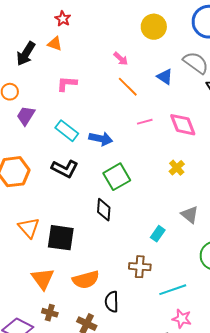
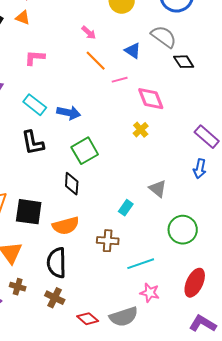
pink line: (145, 122) -> (120, 80), moved
yellow cross: (177, 168) -> (141, 130), moved
black L-shape: (65, 169) -> (33, 143), turned 52
orange semicircle: (86, 280) -> (66, 226), moved
black semicircle: (112, 302) -> (57, 263), moved, size x1.4

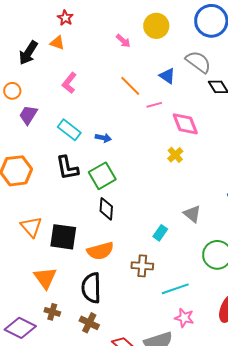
pink arrow: (89, 33) -> (123, 41), moved
pink L-shape: (35, 58) -> (69, 83), turned -55
blue arrow: (69, 113) -> (103, 138), size x0.7
green square: (85, 151) -> (102, 176), moved

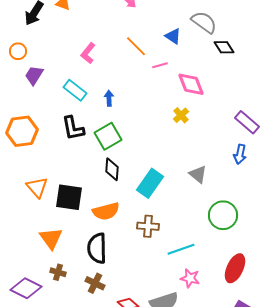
pink L-shape: (69, 83) -> (88, 53), moved
blue arrow: (103, 138) -> (109, 98), turned -105
cyan rectangle: (160, 233) -> (150, 183), moved, size x1.8

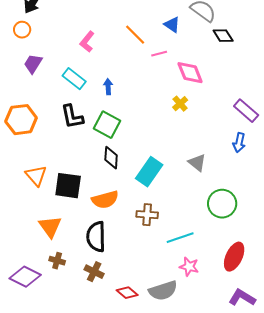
orange circle: (18, 51) -> (22, 30), moved
green square: (108, 136) -> (107, 125), turned -32

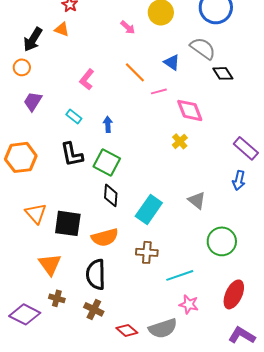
cyan rectangle: (74, 79) -> (74, 116), size x0.7

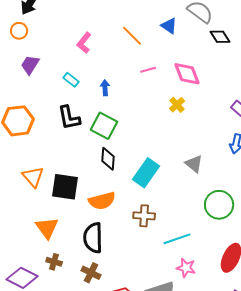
pink line: (159, 91) -> (148, 70), moved

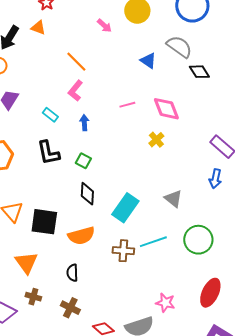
orange line: (132, 36) -> (76, 62), moved
pink L-shape: (84, 43) -> (75, 91), moved
green square: (104, 126) -> (83, 161), size x0.6
black semicircle: (93, 238) -> (72, 273), size x0.6
cyan line: (177, 239) -> (153, 242), moved

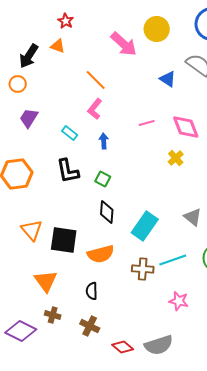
pink arrow: (104, 26) -> (124, 44), size x1.8
pink star: (165, 303) -> (179, 301), moved

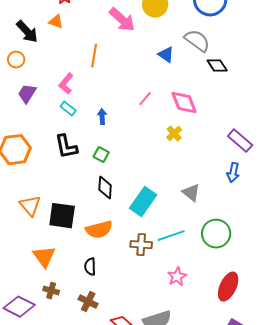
black arrow: (29, 56) -> (27, 32), turned -75
orange line: (96, 80) -> (94, 56), turned 55
pink L-shape: (95, 109) -> (66, 84), moved
pink line: (147, 123) -> (145, 99), turned -35
pink star: (179, 301) -> (177, 277), turned 30

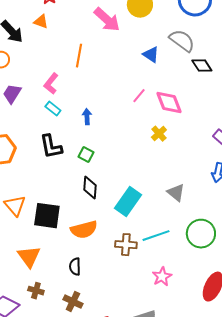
pink line: (145, 99) -> (139, 96), moved

